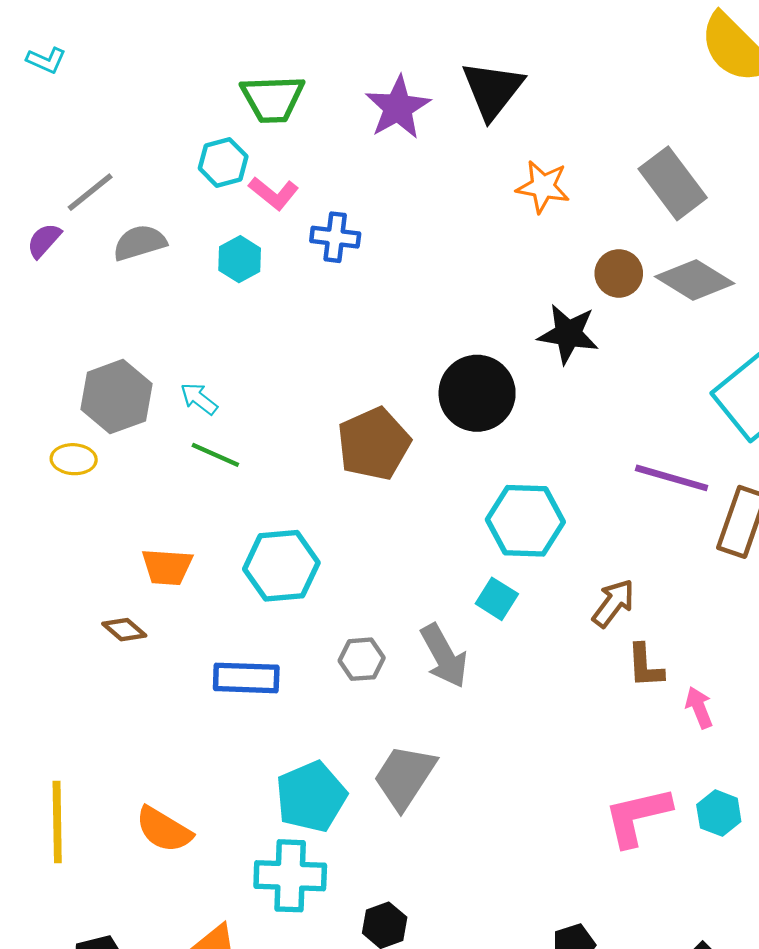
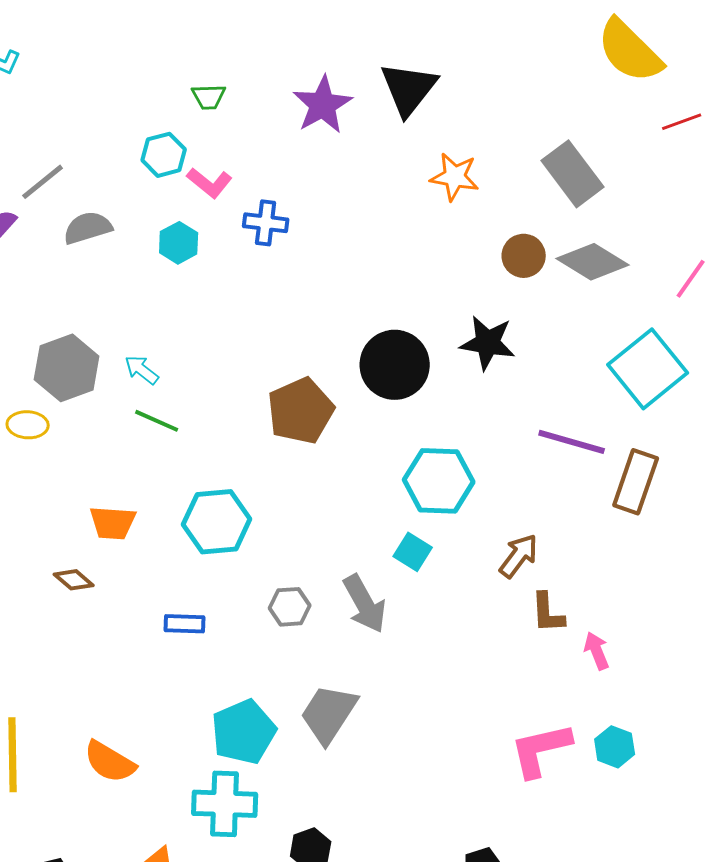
green trapezoid: (273, 99) -> (209, 97), size x0.6
black star: (568, 334) -> (488, 343), moved
blue rectangle: (246, 678) -> (185, 624), size x0.7

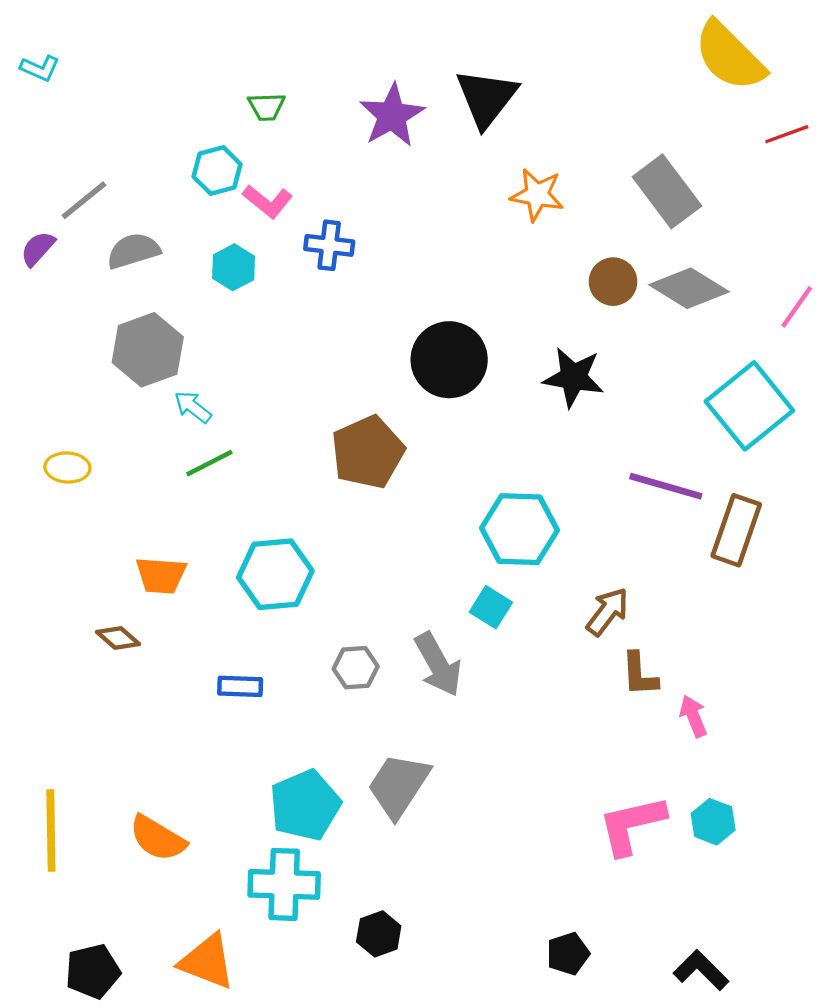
black circle: (395, 365) -> (449, 360), moved
gray hexagon: (67, 368) -> (148, 350), moved
green line: (157, 421) -> (209, 463), turned -51

